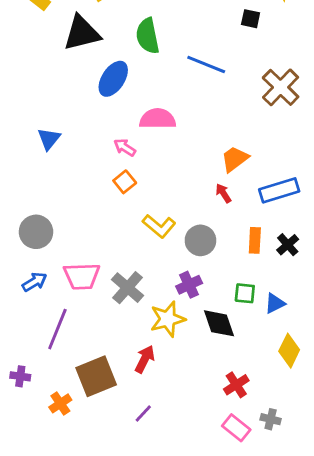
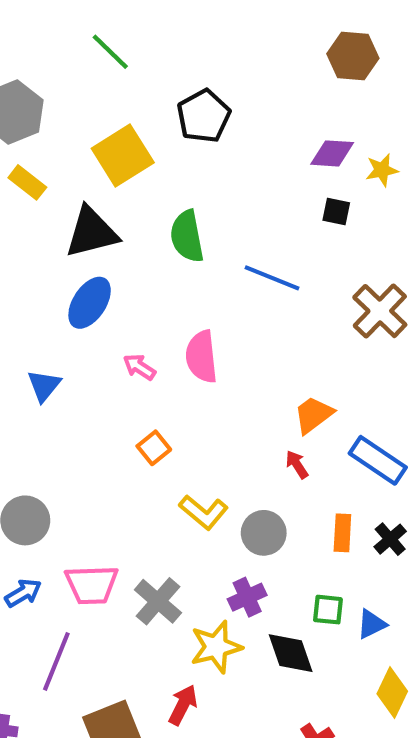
blue ellipse: (113, 79) -> (90, 303), moved
pink semicircle: (158, 119) -> (202, 357), turned -96
pink arrow: (125, 147) -> (139, 367), moved
blue rectangle: (279, 190) -> (378, 460), turned 51

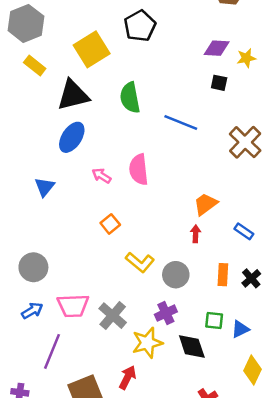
blue rectangle: (378, 460) -> (244, 231), size x0.6
red arrow: (297, 464) -> (196, 234), turned 35

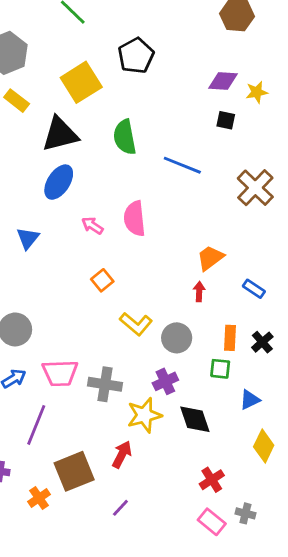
gray cross: (113, 316) -> (105, 384), turned -32
green square: (214, 320) -> (220, 369), moved

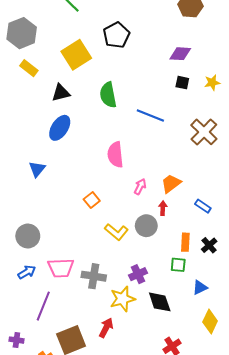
yellow star: (257, 92) -> (212, 83), moved
black triangle: (60, 134) -> (61, 93), size x0.7
pink arrow: (92, 226) -> (140, 187), moved, turned 84
gray circle: (177, 338) -> (146, 226), moved

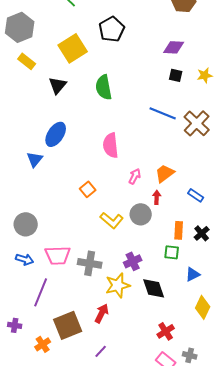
black triangle: (61, 93) -> (58, 85), turned -36
blue line: (150, 115) -> (163, 113), moved
blue ellipse: (60, 128) -> (56, 134), moved
blue arrow: (27, 272) -> (25, 259), turned 48

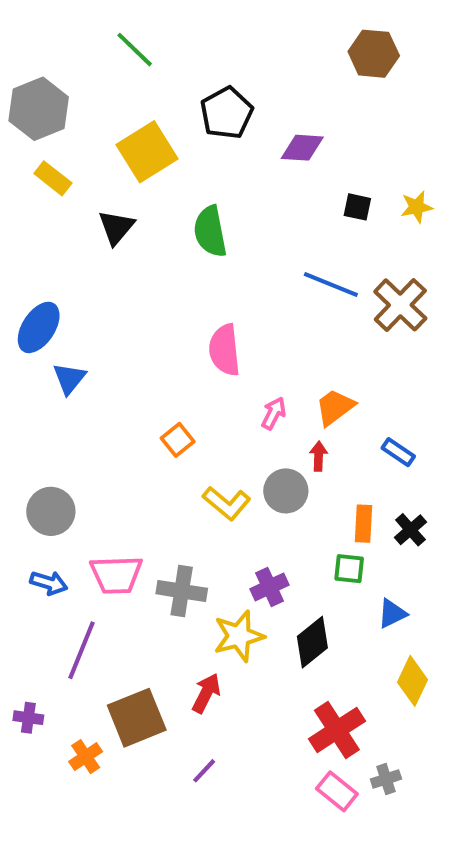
purple diamond: (174, 47) -> (302, 148), moved
blue ellipse: (56, 134) -> (39, 327), moved
black diamond: (154, 288) -> (312, 642), turned 70
red cross: (166, 331) -> (337, 730), size x1.5
gray cross: (190, 355) -> (386, 779), turned -32

